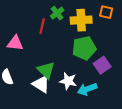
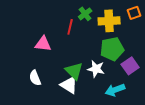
orange square: (106, 12) -> (134, 13), turned -32
white star: (68, 81) -> (96, 69), moved

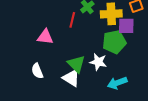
purple square: (130, 66) -> (126, 26), moved, turned 36

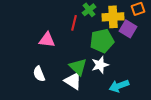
purple square: (126, 26) -> (128, 29), turned 30
green pentagon: (114, 42) -> (102, 41), moved
white star: (98, 62) -> (100, 65), turned -30

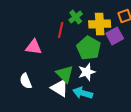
purple square: (128, 29) -> (115, 36), turned 30
green pentagon: (102, 41) -> (89, 48), turned -30
cyan arrow: (119, 86) -> (83, 93), moved, turned 36

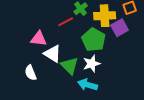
red line: (61, 30) -> (66, 22), turned 49
white triangle: (60, 88) -> (53, 54), moved

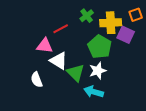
red line: (66, 22) -> (61, 29), moved
purple square: (120, 28) -> (126, 35), turned -36

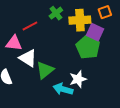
green pentagon: (100, 47) -> (88, 47), moved
white star: (98, 71) -> (78, 79), moved
green triangle: (76, 73) -> (45, 70), turned 36

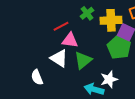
pink triangle: (14, 43) -> (70, 40), moved
green triangle: (45, 70) -> (83, 60), moved

